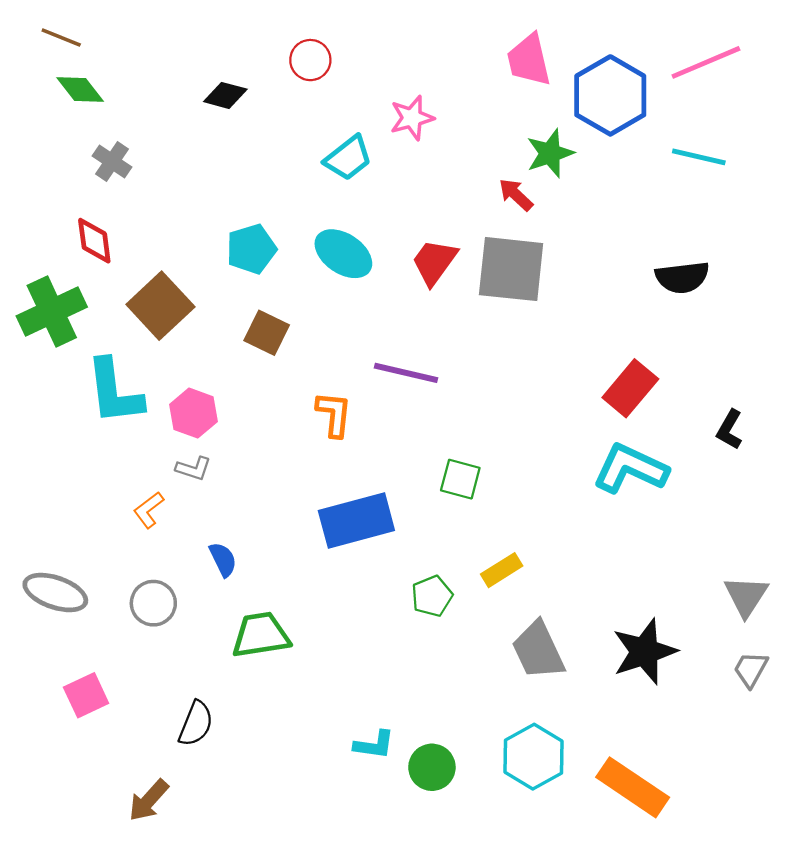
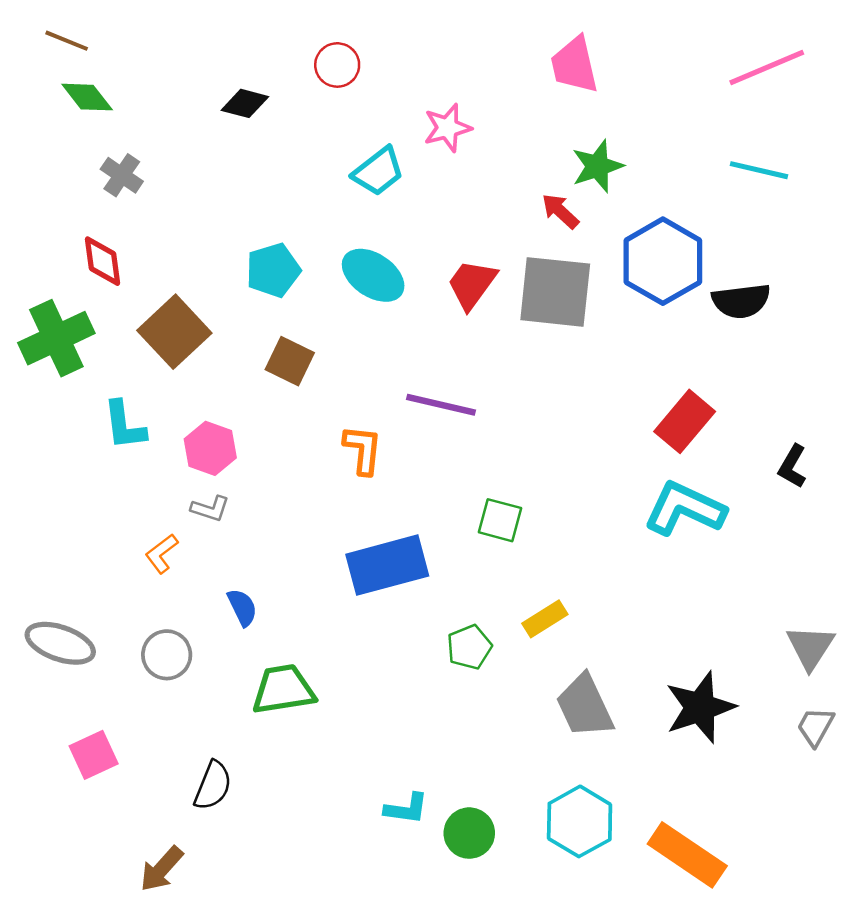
blue hexagon: (610, 95) -> (663, 261), moved
cyan L-shape: (114, 392) -> (124, 425), size x0.7

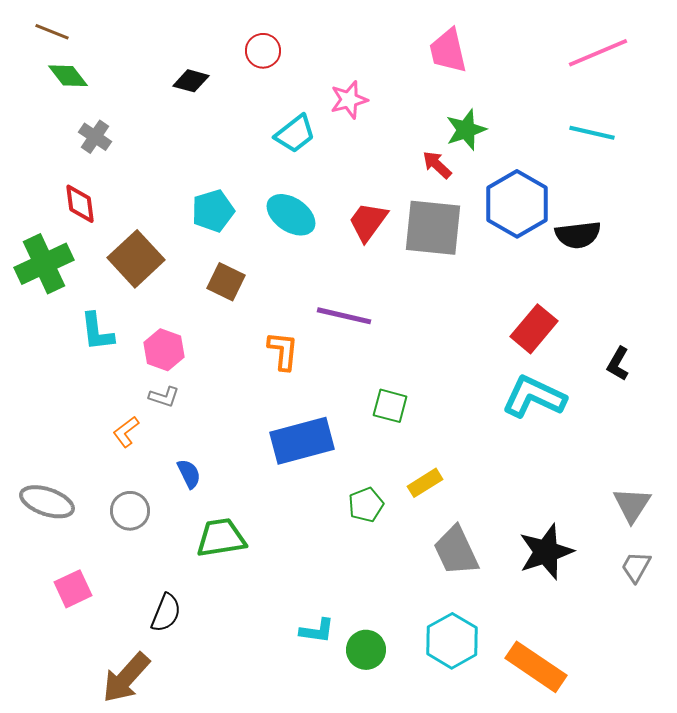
brown arrow: (162, 869) -> (126, 678), size x1.4

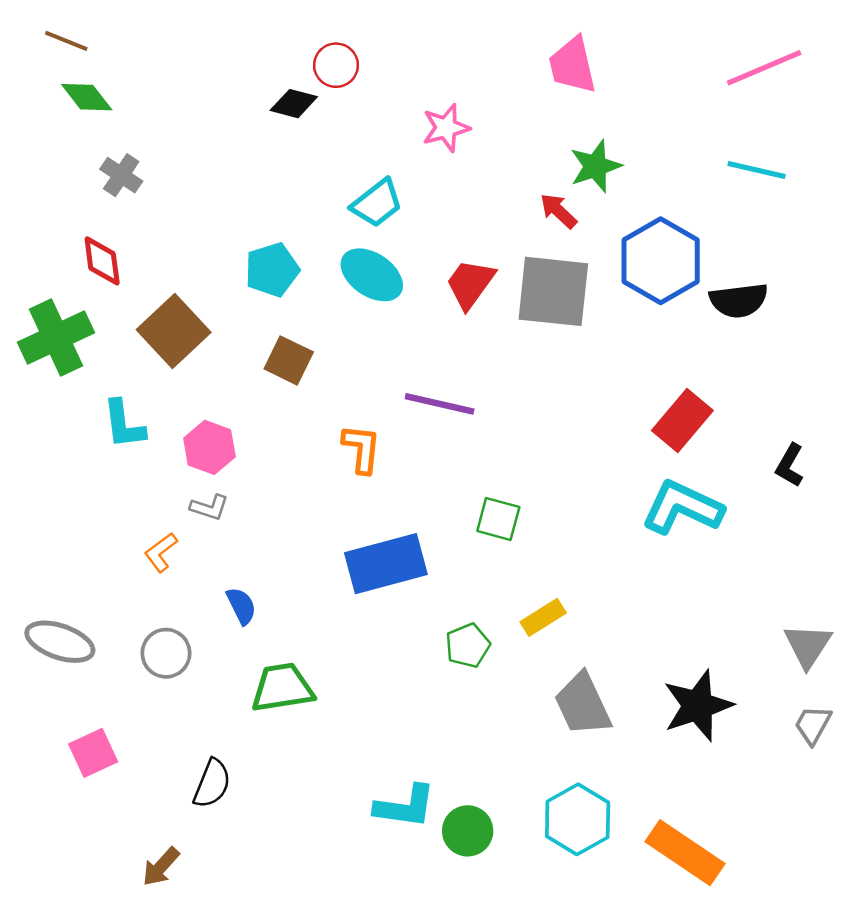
black diamond: (191, 81) -> (294, 104), moved
cyan trapezoid: (295, 134) -> (377, 203), moved
cyan L-shape: (317, 631) -> (405, 807), size x1.4
brown arrow: (126, 678) -> (161, 867), size x0.6

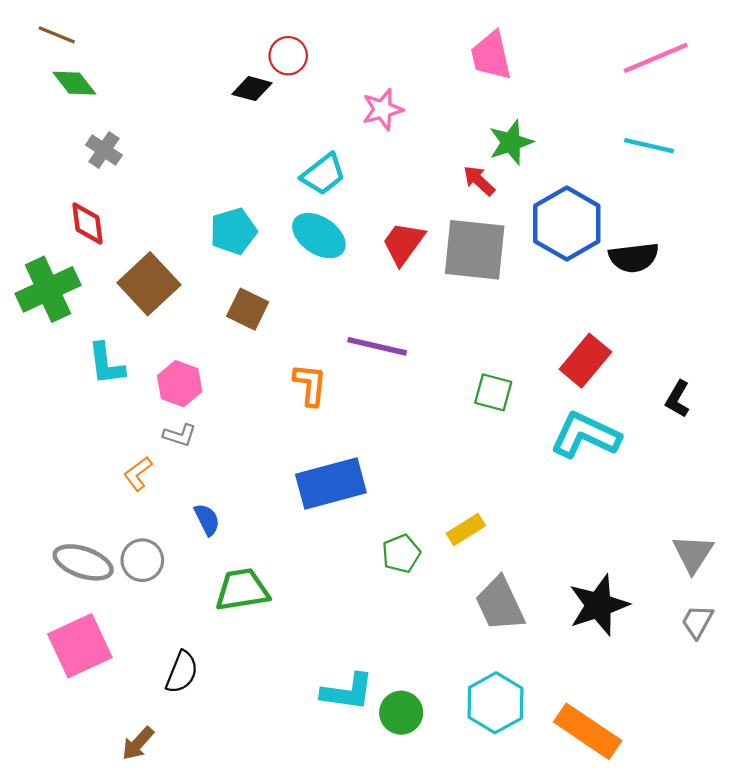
green square: (498, 519) -> (493, 392), moved
gray ellipse: (60, 642) -> (83, 562), moved
pink square: (93, 753) -> (80, 646), size x1.5

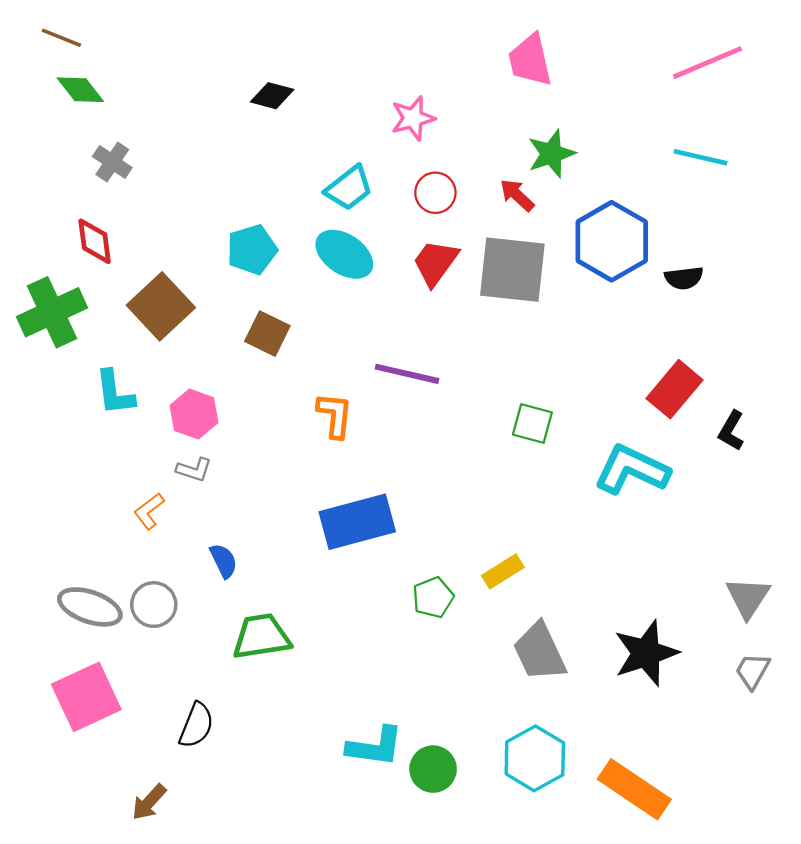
red circle: (288, 56) -> (435, 193), moved
black semicircle: (634, 257) -> (684, 278), size x0.7
red rectangle: (585, 361) -> (674, 389), moved

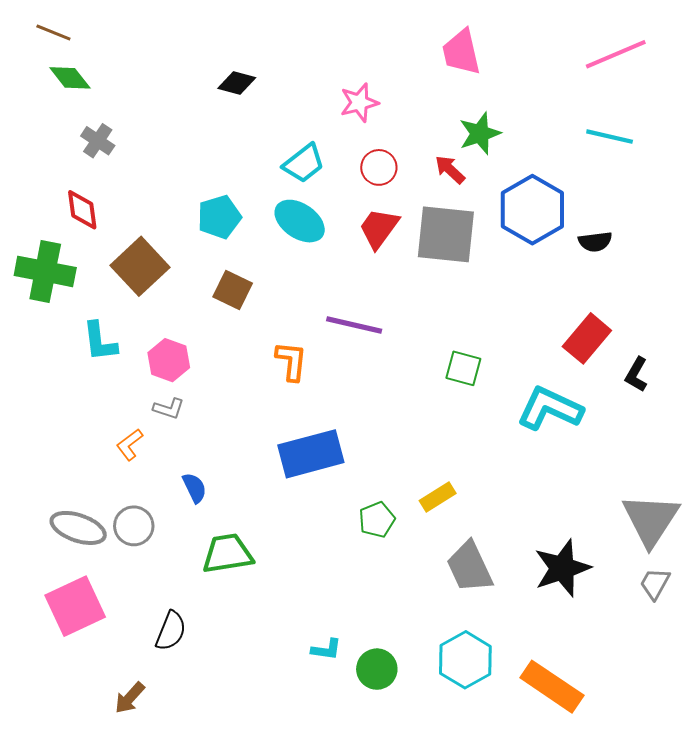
green cross: (52, 312) -> (45, 271), turned 36
gray triangle: (748, 597) -> (651, 520), size x1.5
cyan L-shape: (375, 747) -> (326, 649), size x0.6

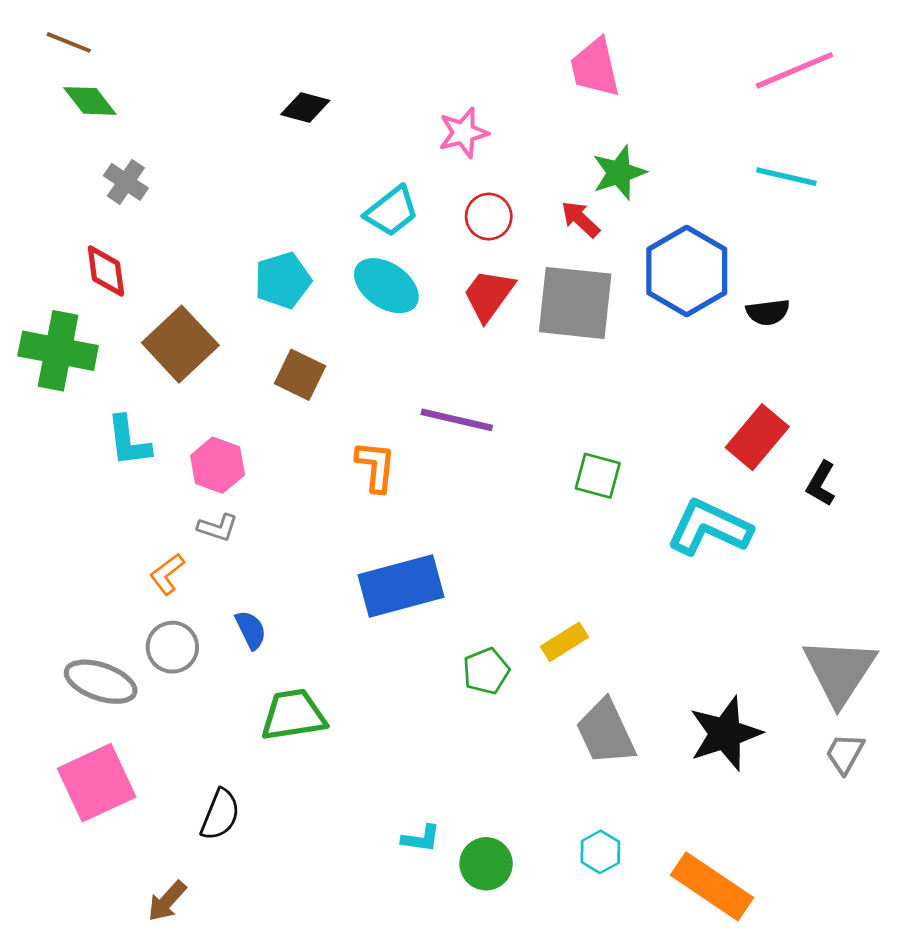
gray circle: (134, 526) -> (172, 647), moved
cyan hexagon: (465, 660) -> (600, 852), size x0.6

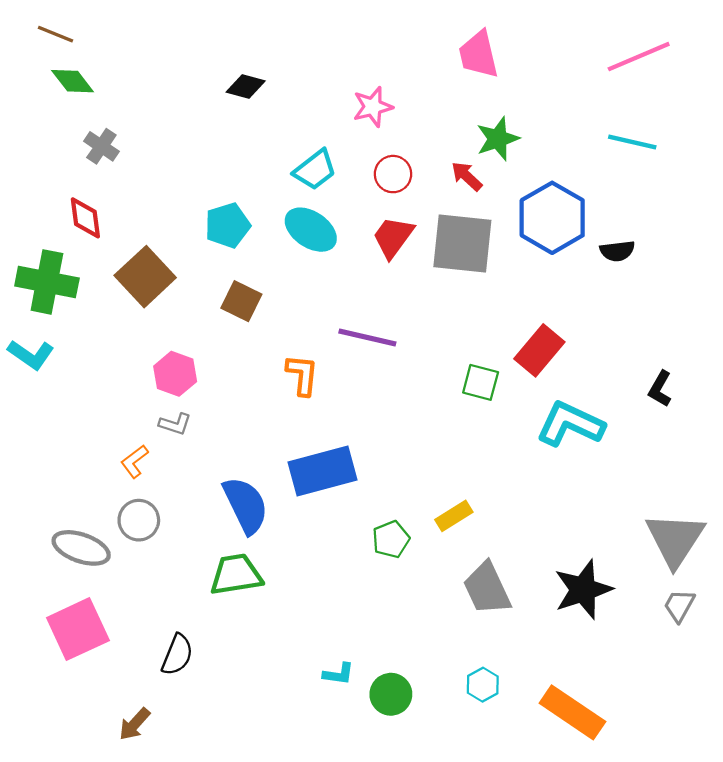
red rectangle: (757, 437) -> (539, 350), moved
cyan L-shape: (129, 441) -> (31, 355), moved, turned -48
blue semicircle: (251, 630) -> (246, 505), moved, size x1.8

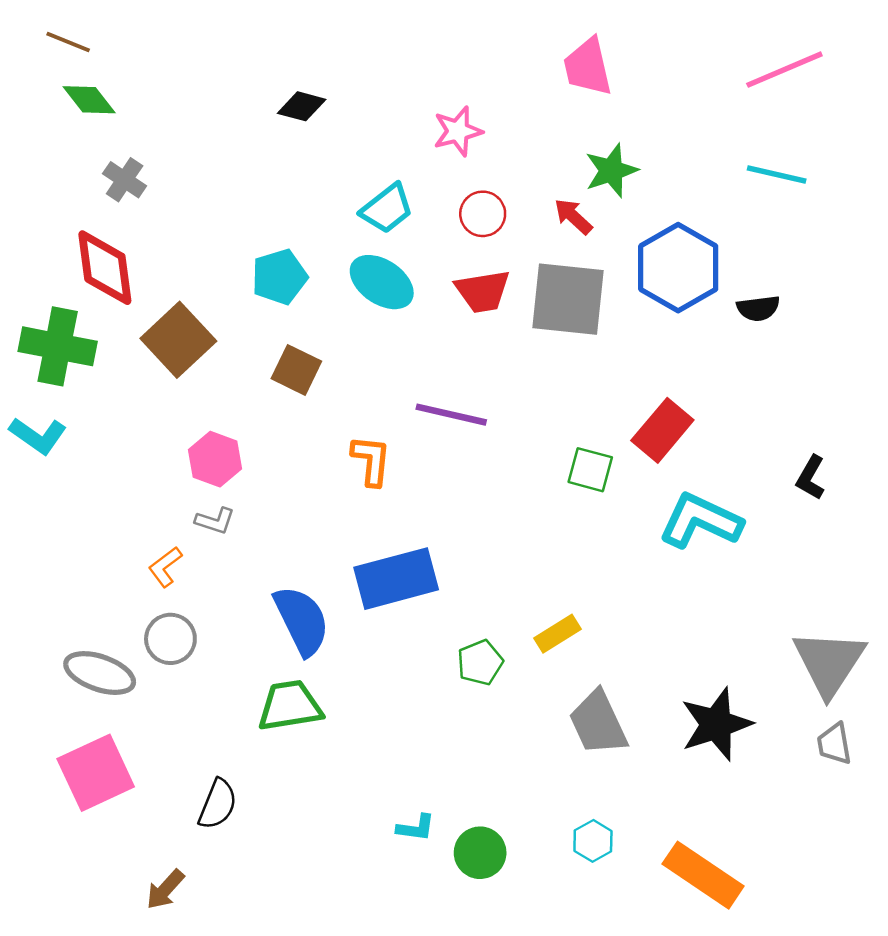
red diamond: (85, 218) -> (105, 268), size x1.5
red trapezoid: (393, 237) -> (483, 291), turned -135
gray trapezoid: (679, 606) -> (834, 744), turned -39

